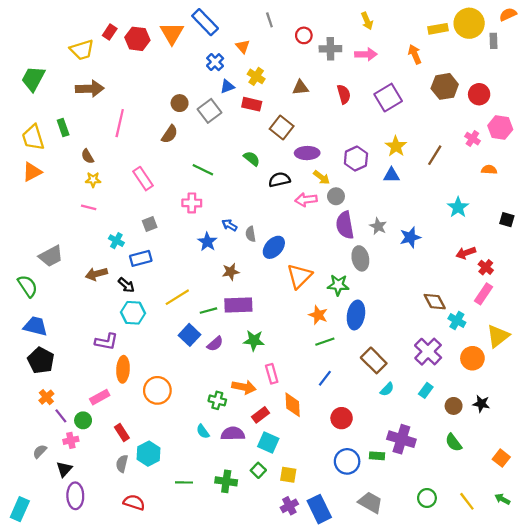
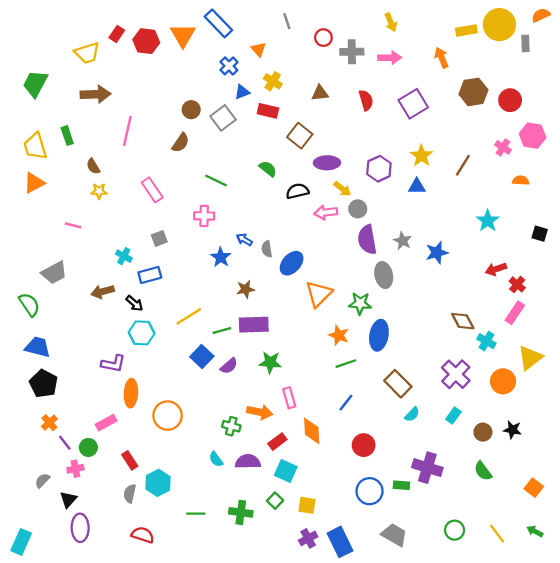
pink line: (89, 207) -> (73, 225), moved

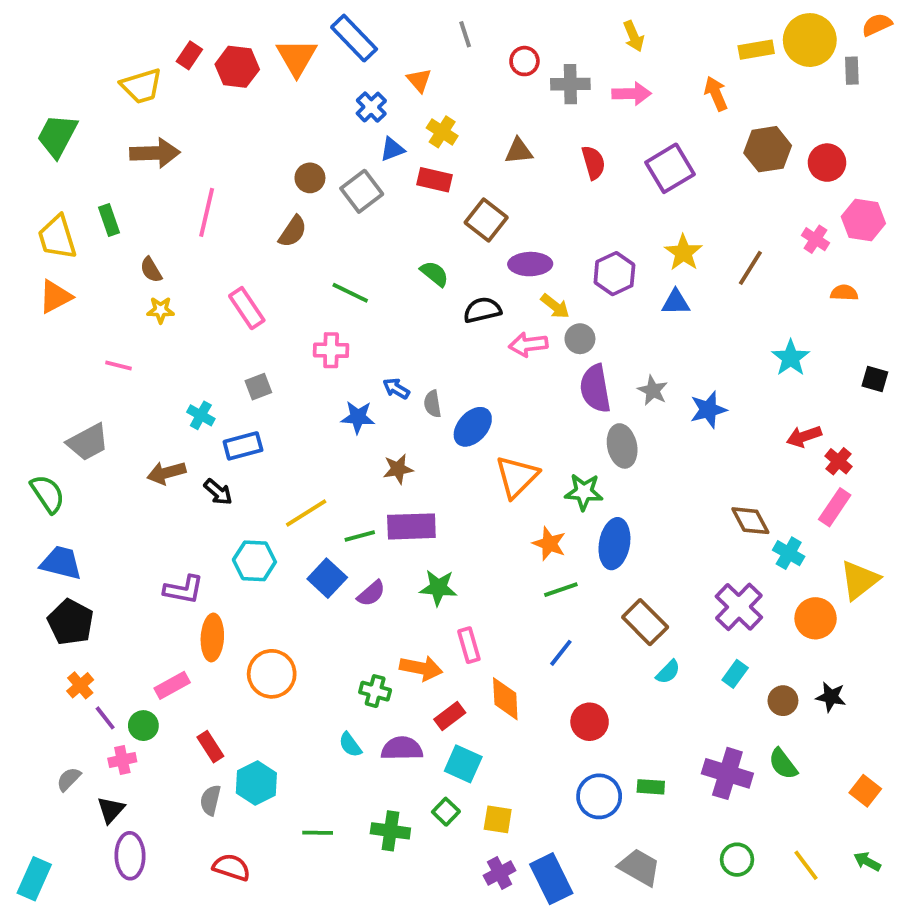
blue star: (221, 257) -> (358, 417), turned -30
cyan hexagon: (142, 333) -> (254, 561), moved
purple cross: (427, 468) -> (727, 773), moved

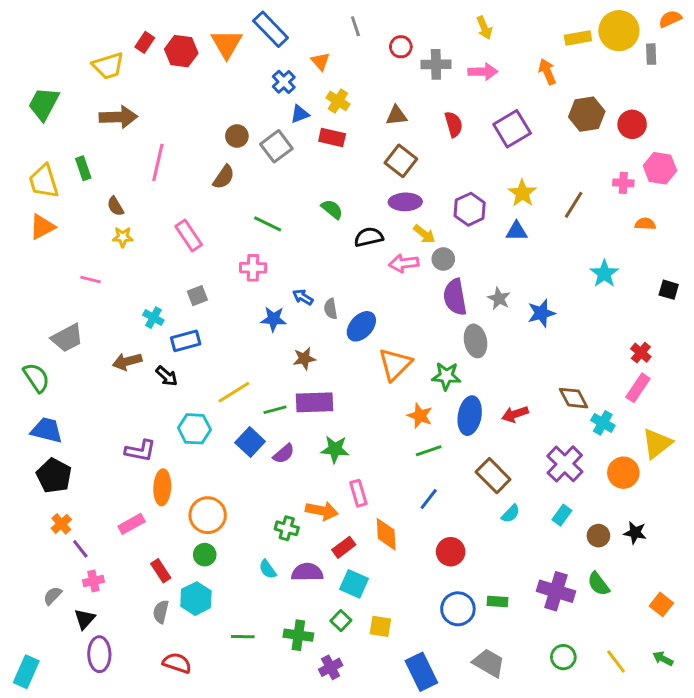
brown square: (486, 220) -> (401, 161), moved
pink cross: (816, 239) -> (623, 183), turned -30
red arrow: (804, 436) -> (515, 414), moved
green circle: (143, 726) -> (205, 555), moved
purple cross: (500, 873) -> (331, 667), moved

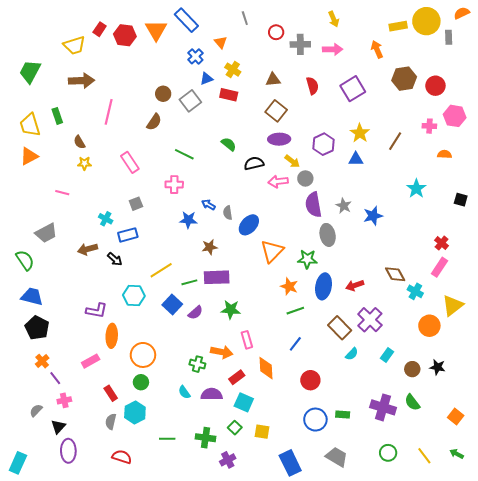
purple cross: (565, 464) -> (370, 320), moved

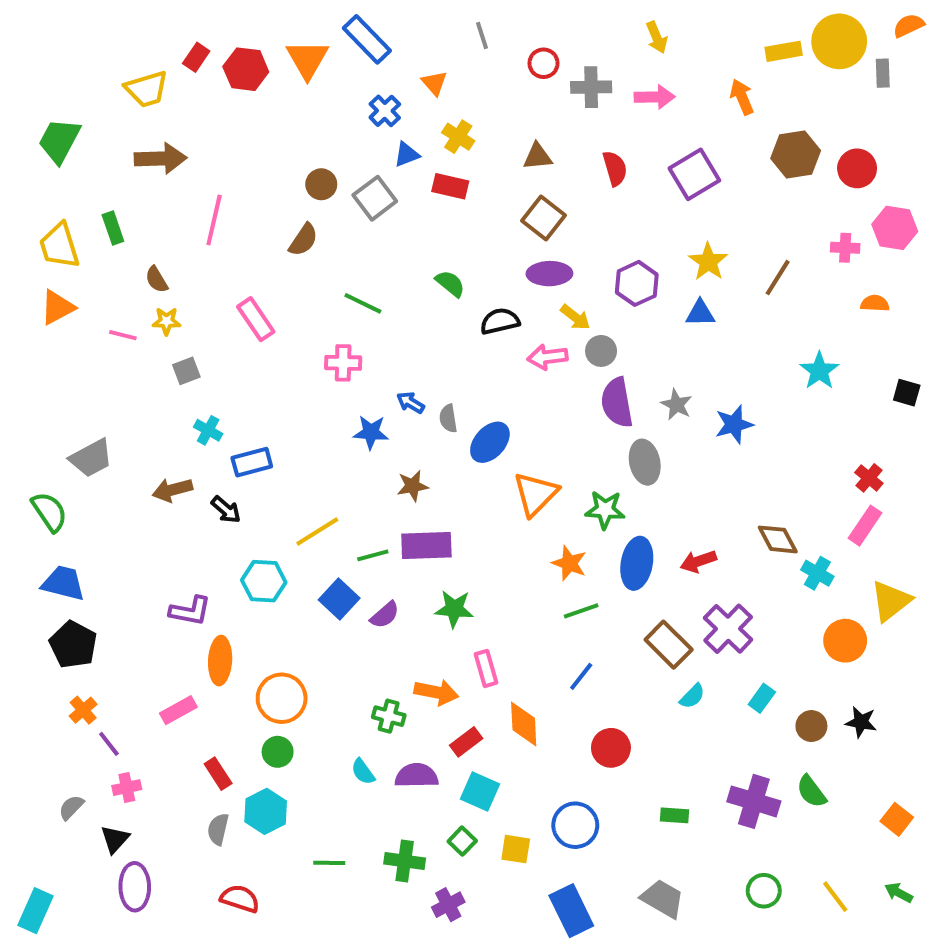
pink line: (62, 193) -> (123, 335), moved
gray square: (136, 204) -> (186, 371), moved
blue circle: (315, 420) -> (575, 825), moved

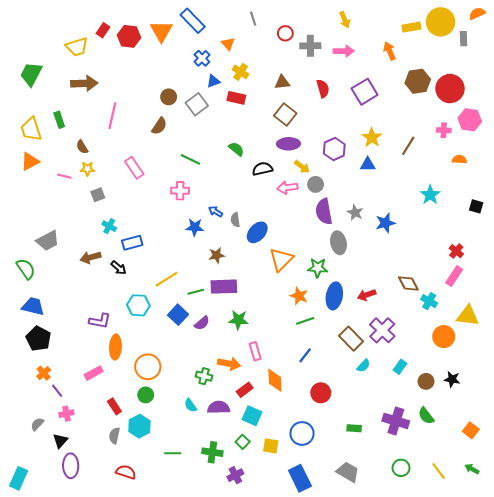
red circle: (857, 168) -> (450, 89), size x1.4
yellow triangle: (891, 601) -> (468, 316), turned 45

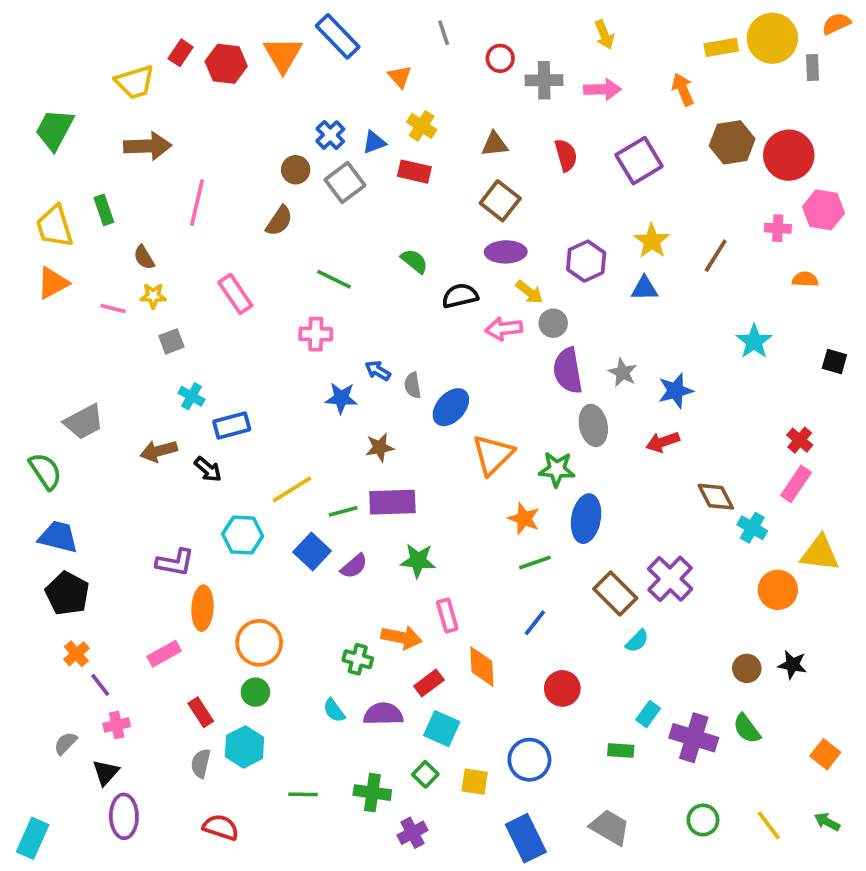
blue cross: (202, 58) -> (330, 135), moved
red arrow: (367, 295) -> (663, 442), moved
cyan rectangle: (400, 367) -> (648, 714), moved

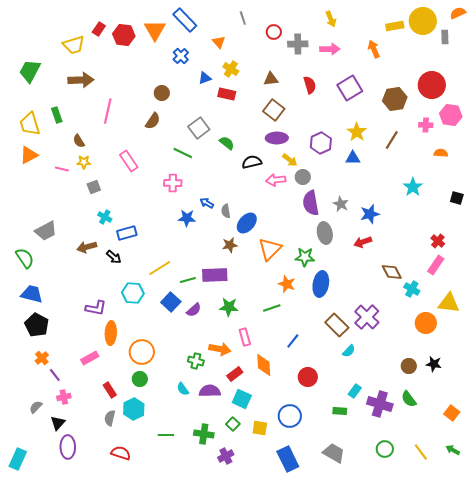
blue cross: (330, 135) -> (181, 56), moved
brown hexagon: (732, 142) -> (395, 99), moved
gray square: (345, 183) -> (199, 128), moved
brown star: (380, 447) -> (230, 245), moved
green line: (535, 562) -> (272, 308), moved

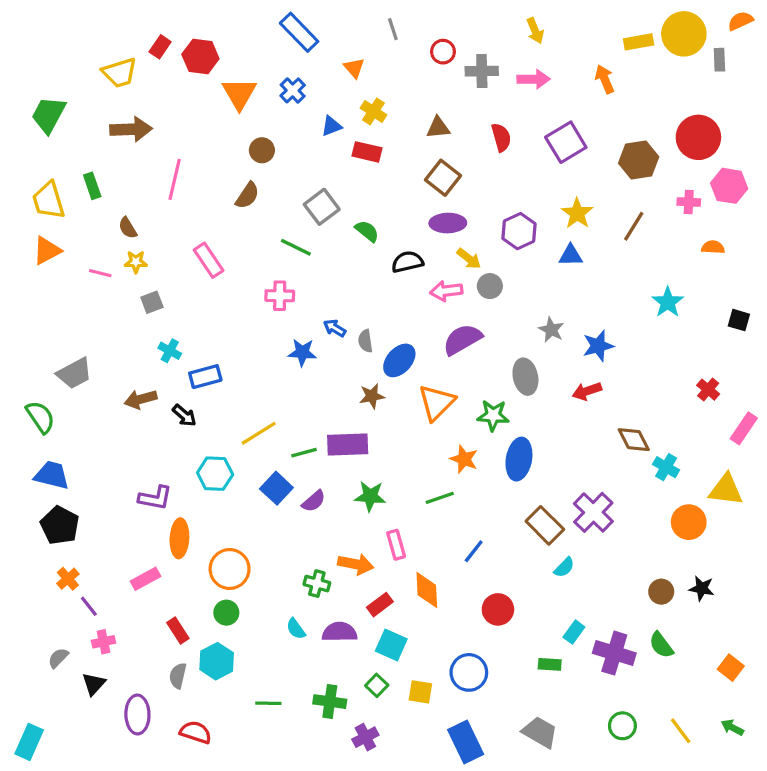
orange triangle: (155, 30) -> (239, 94), moved
purple semicircle: (311, 203) -> (462, 339), moved, turned 70
pink rectangle: (436, 265) -> (744, 428), moved
purple ellipse: (68, 447) -> (137, 714), moved

